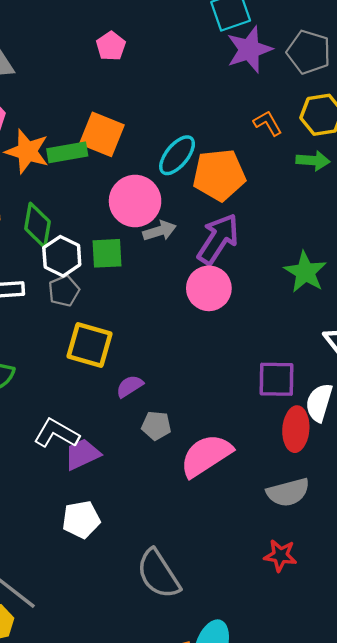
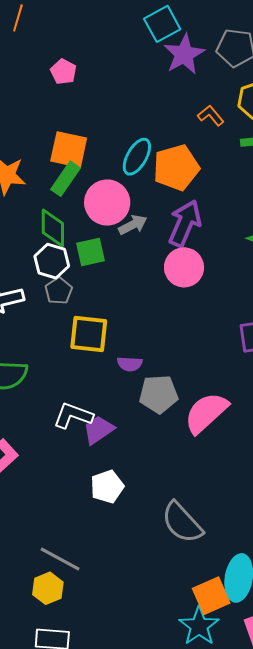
green rectangle: (67, 152) -> (65, 179), moved, turned -36
green diamond: (37, 225) -> (53, 228), moved
purple semicircle: (130, 386) -> (130, 364), turned -135
gray pentagon: (156, 426) -> (159, 394), size x1.5

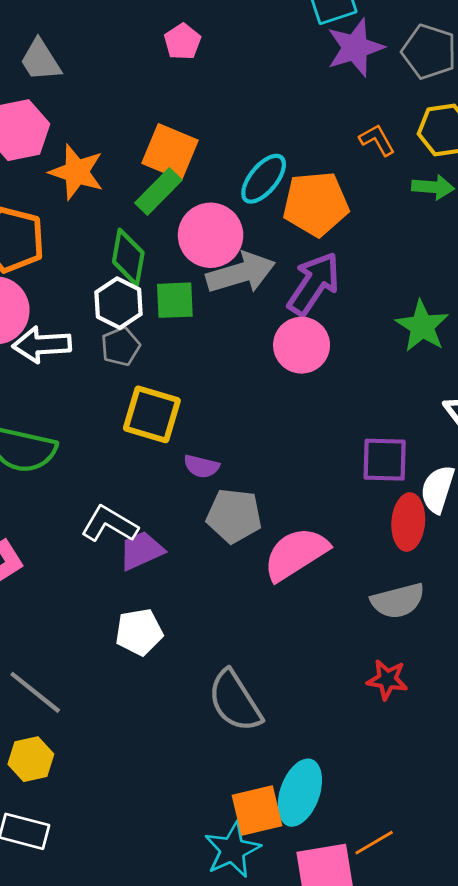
gray arrow: (133, 225) -> (241, 273), size x1.6
gray line: (60, 559) -> (35, 692), moved

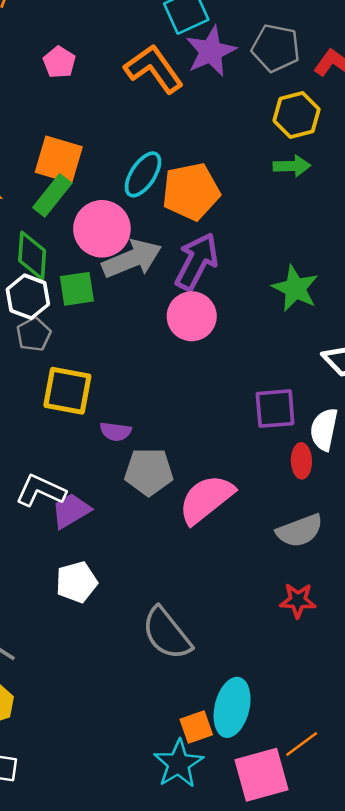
orange L-shape: (377, 140) -> (154, 69), moved, size x1.8
red ellipse: (408, 522) -> (301, 461), size x0.7
orange square: (257, 811) -> (196, 727), size x0.7

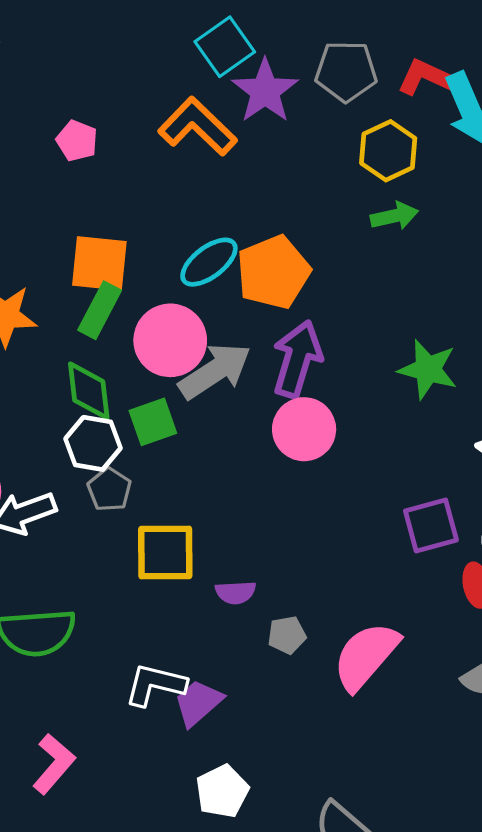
cyan ellipse: (143, 174) -> (209, 262), turned 30
gray pentagon: (149, 472) -> (287, 635), size x0.6

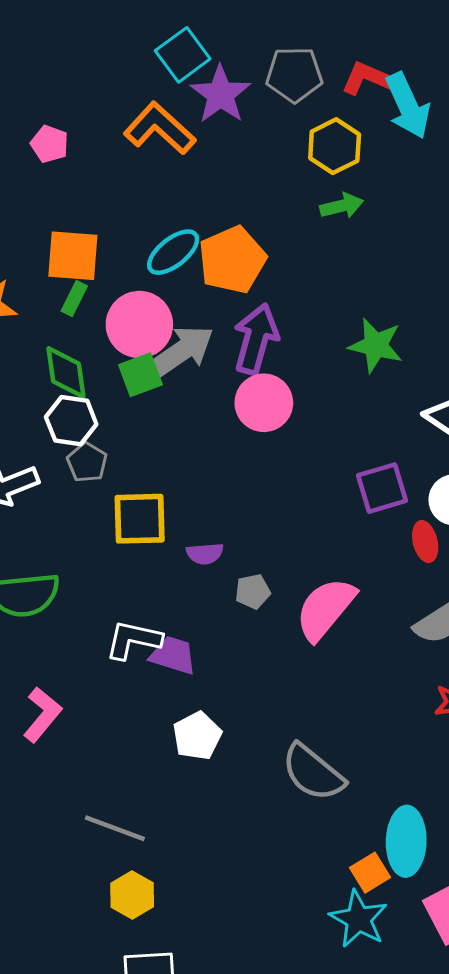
green rectangle: (100, 310) -> (74, 298), size x0.7
green square: (153, 422) -> (140, 375), moved
purple trapezoid: (198, 703) -> (173, 655), turned 60

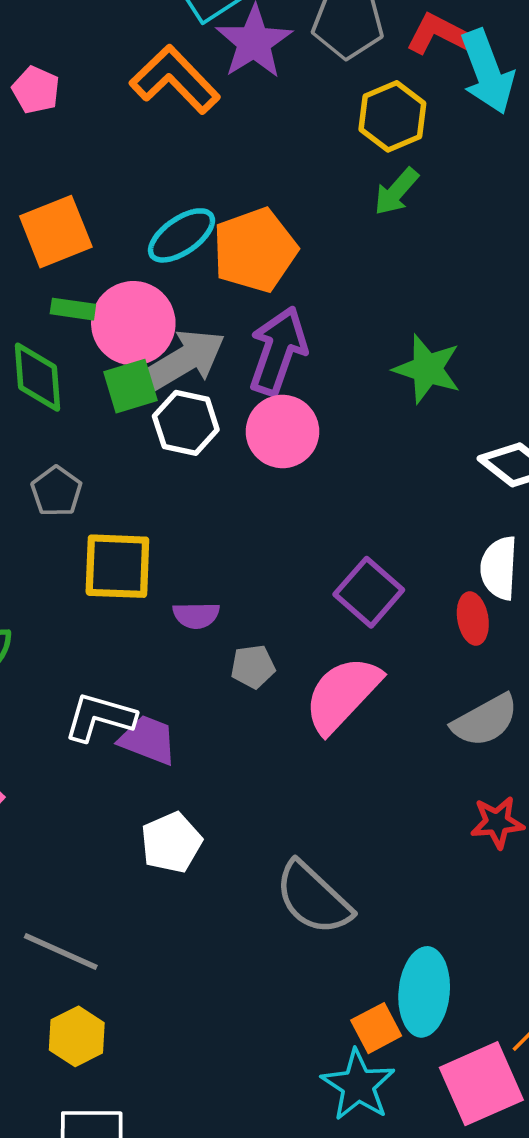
green arrow: (342, 206) -> (396, 191), turned 141
orange square: (73, 256) -> (56, 232), turned -30
green rectangle: (74, 298) -> (73, 309), moved, turned 68
white hexagon: (71, 421) -> (186, 423), moved
purple square: (382, 488) -> (369, 592), moved, turned -36

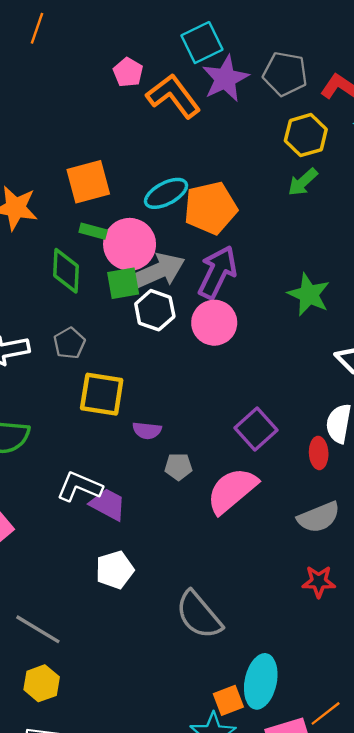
pink pentagon: (36, 90) -> (128, 72), moved

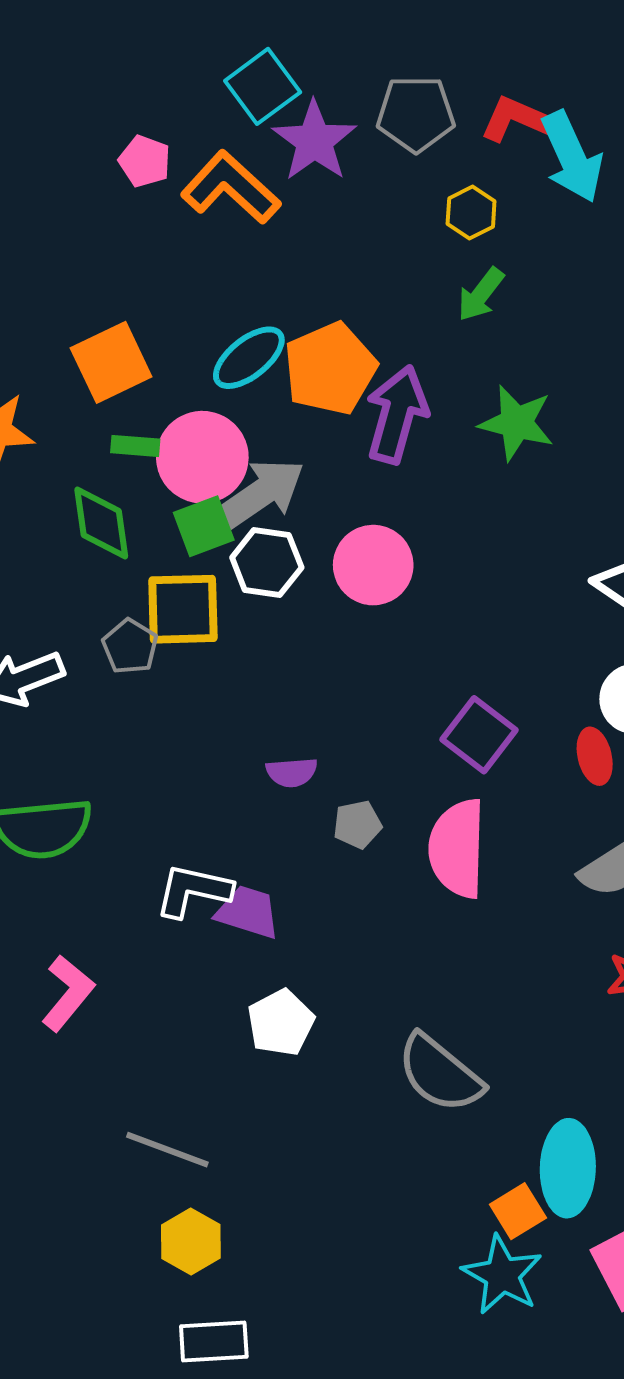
yellow hexagon: (306, 135) -> (471, 213), size x0.7
purple arrow: (217, 272) -> (397, 414), moved
green star: (309, 295) -> (516, 423), moved
yellow square: (102, 394) -> (183, 609), moved
pink semicircle: (232, 490) -> (457, 848), turned -38

